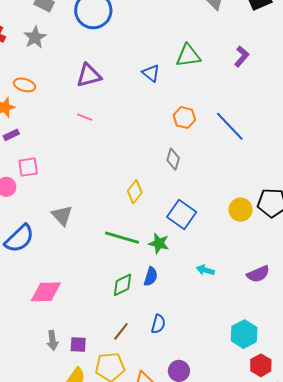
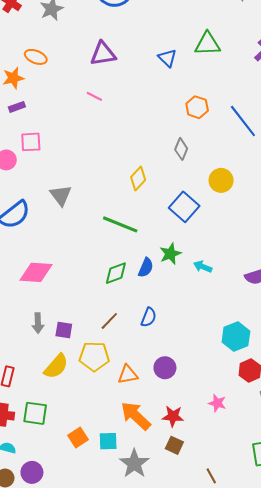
yellow circle: (241, 210) -> (221, 180), moved
green star: (159, 243) -> (170, 254), moved, turned 30

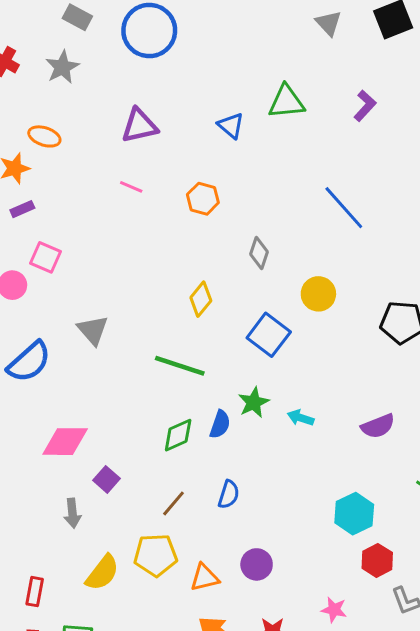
orange hexagon: (197, 107) -> (203, 199), moved
pink square: (31, 142) -> (45, 257), turned 30
purple square: (64, 330) -> (107, 479), moved, turned 36

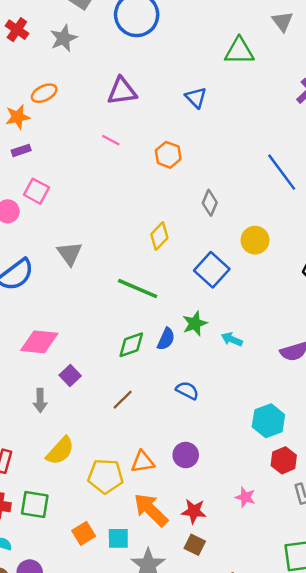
green triangle: (286, 102) -> (239, 51), moved
orange ellipse: (44, 136) -> (44, 93), turned -50
blue semicircle: (229, 494) -> (187, 390), moved, turned -85
yellow pentagon: (156, 555) -> (105, 476), moved

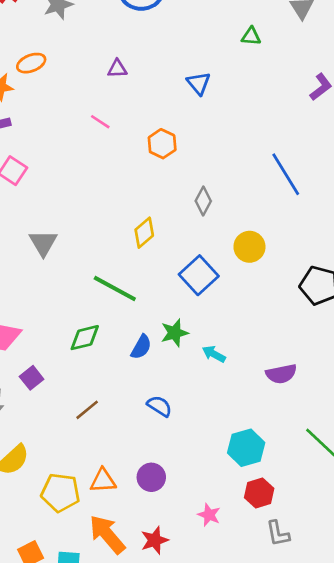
green triangle: (239, 51) -> (251, 36), size x0.6
purple triangle: (122, 91) -> (117, 69), size x0.6
green diamond: (131, 345) -> (85, 338), moved
pink star: (245, 497) -> (209, 515), moved
red star: (194, 511) -> (155, 540), turned -30

